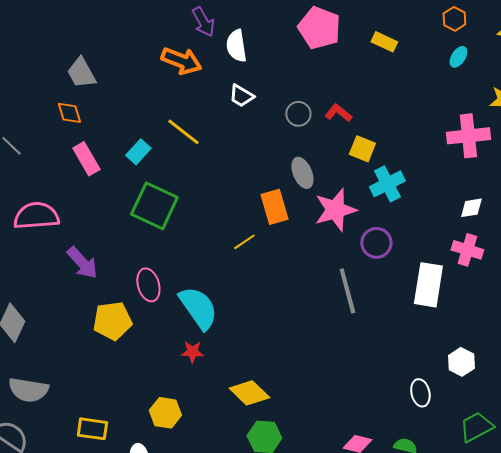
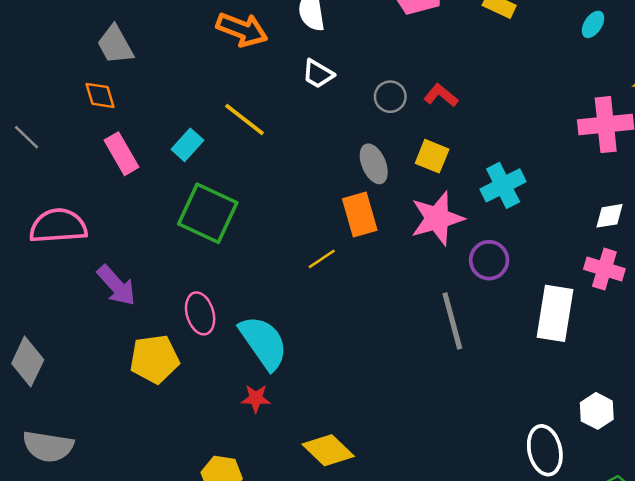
yellow square: (362, 149) -> (432, 156), moved
gray ellipse: (302, 173) -> (374, 164), moved
white ellipse: (420, 393) -> (545, 450), size x1.4

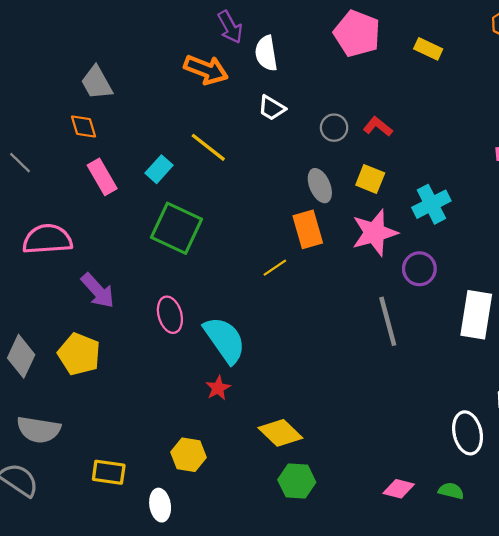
yellow pentagon: (154, 359) -> (79, 354), moved, turned 30
red star: (256, 398) -> (218, 388), turned -30

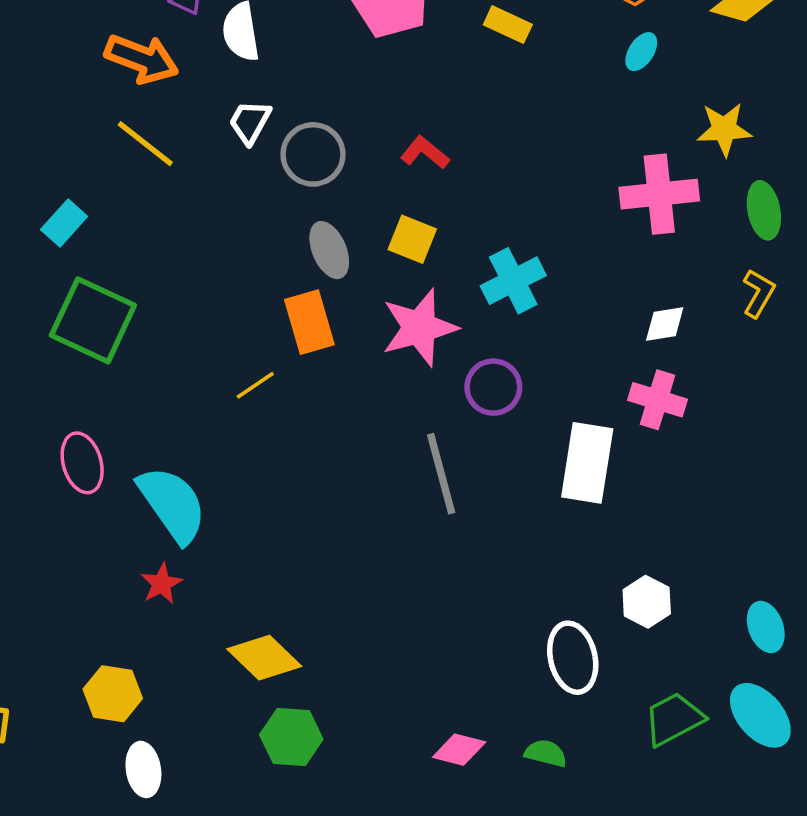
white trapezoid: (272, 108) -> (250, 122), turned 88
gray circle: (334, 128) -> (313, 154), moved, size x1.4
yellow line: (208, 147) -> (145, 144), moved
white ellipse: (160, 505) -> (143, 769), moved

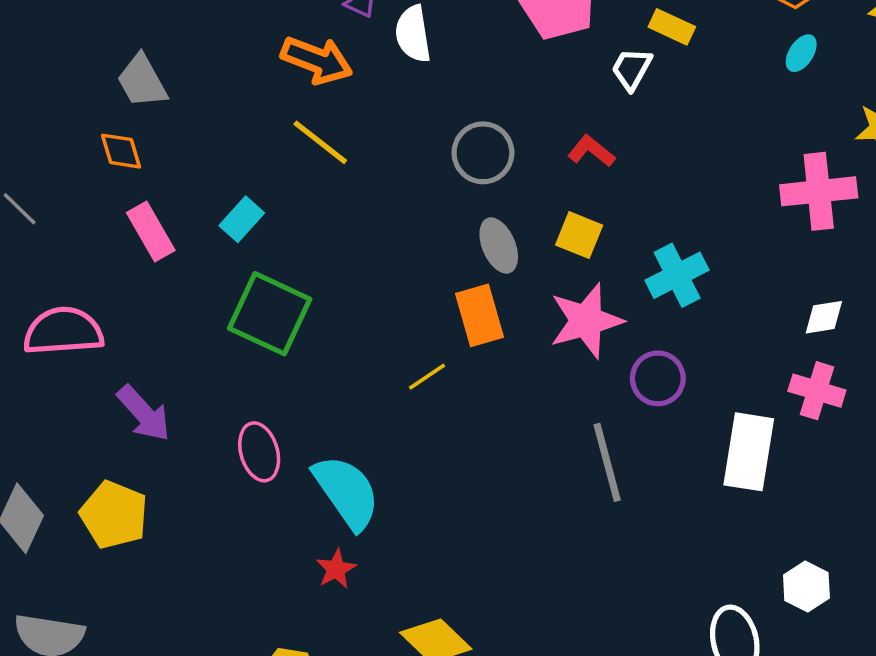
white trapezoid: (250, 122) -> (632, 69), moved

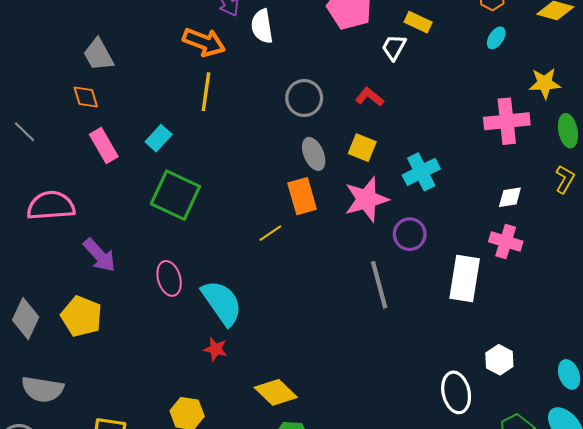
yellow line: (320, 142) -> (206, 92), turned 60
red star: (336, 569) -> (216, 349), turned -30

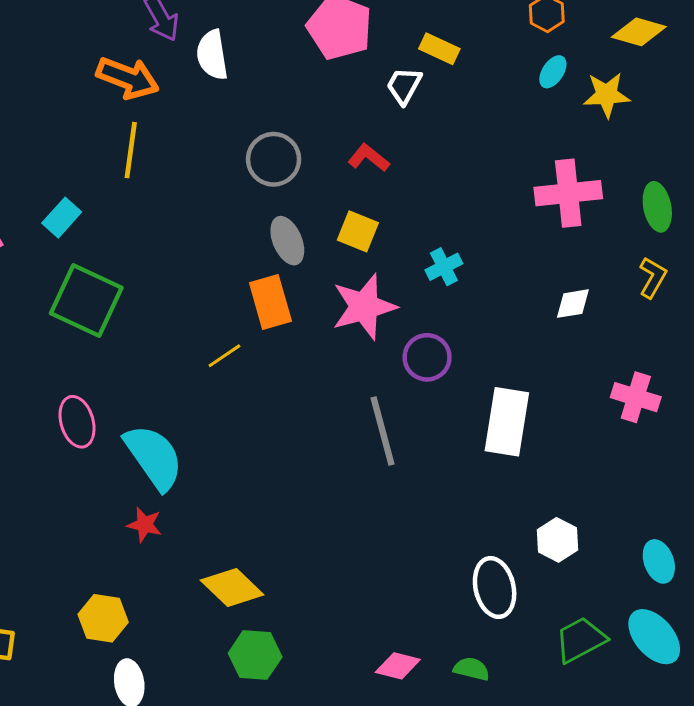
yellow star: (545, 83) -> (607, 95), moved
cyan cross: (421, 172) -> (444, 267), size x0.7
pink cross: (506, 242) -> (636, 397), moved

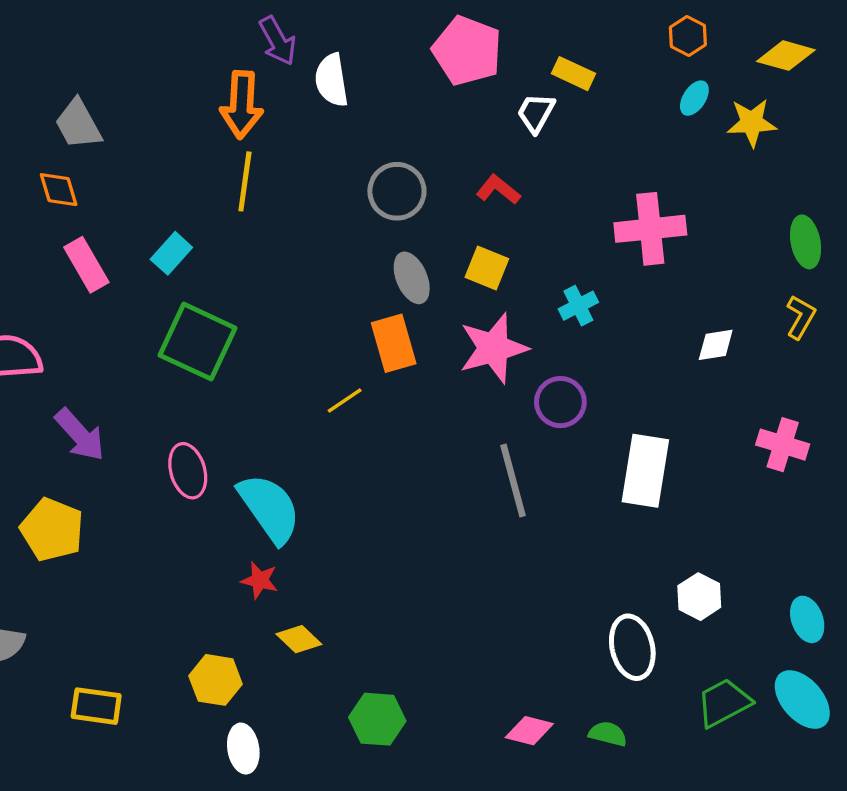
orange arrow: (128, 78) -> (242, 105), turned 72
pink cross: (568, 193) -> (650, 229), moved
yellow diamond: (232, 588) -> (299, 639), moved, size x0.7

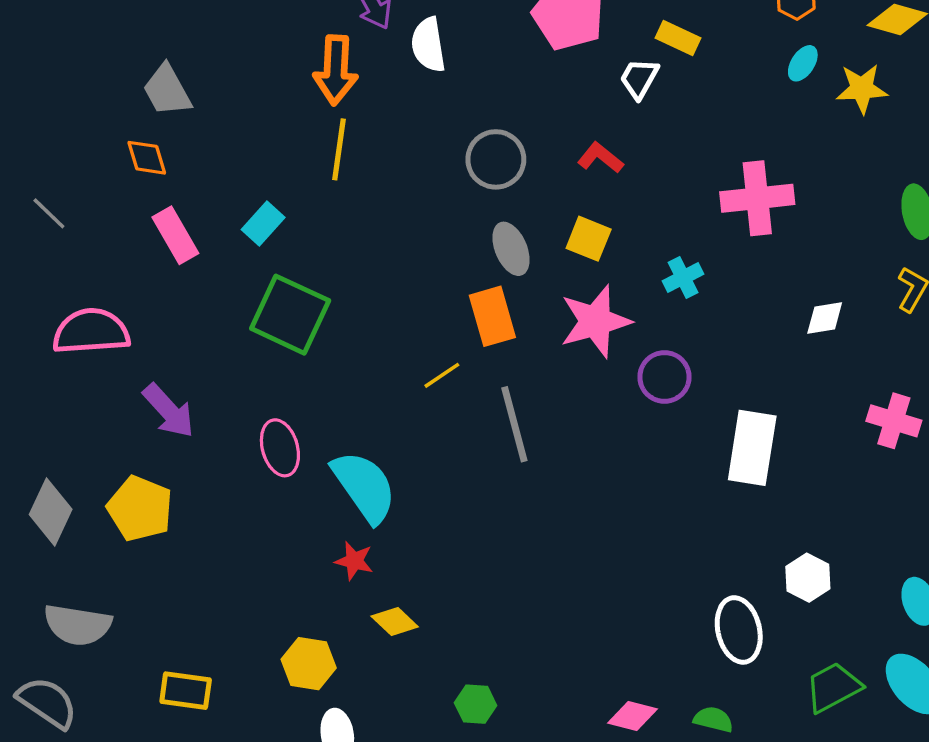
gray line: (513, 481) -> (514, 424), moved
green hexagon: (377, 719) -> (476, 704), size x0.7

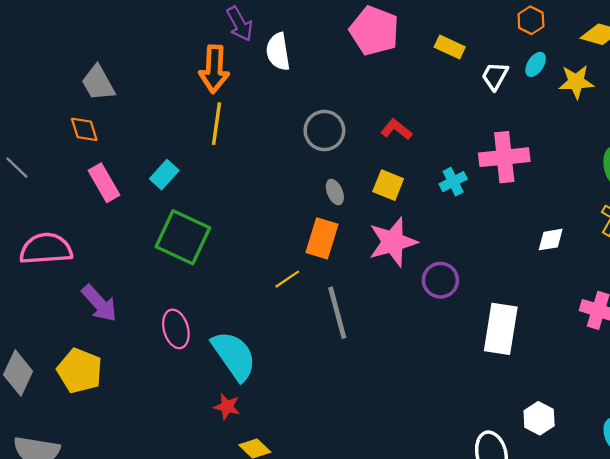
white trapezoid: (639, 78) -> (495, 76), moved
gray ellipse: (511, 249) -> (335, 192), size x0.7
cyan cross: (683, 277) -> (453, 182), moved
orange rectangle: (492, 316) -> (322, 238), turned 33

